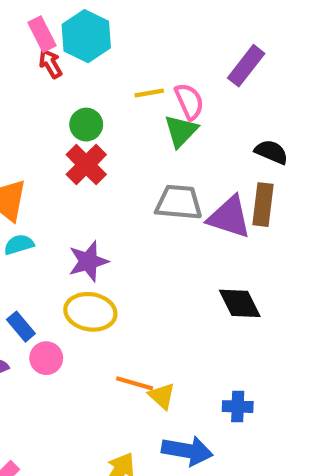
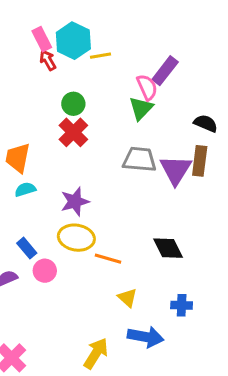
purple rectangle: (246, 66) -> (165, 71), moved
yellow line: (149, 93) -> (100, 56), moved
purple triangle: (229, 217) -> (176, 170), turned 44
black diamond: (240, 303) -> (168, 248), moved
orange line: (135, 383) -> (108, 259), moved

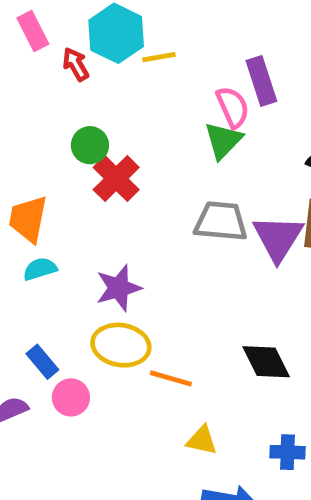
pink rectangle: (42, 39) -> (33, 31), moved
purple rectangle: (165, 71) -> (261, 81), turned -56
green circle: (73, 104) -> (90, 145), moved
yellow triangle: (127, 298) -> (202, 440), turned -30

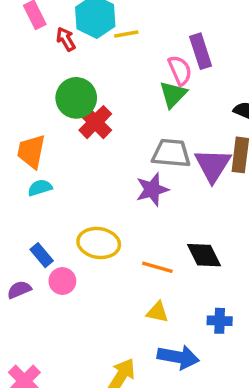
green circle: (90, 145) -> (76, 98), size x1.5
purple star: (119, 288) -> (152, 189), moved
orange line: (171, 378) -> (157, 267), moved

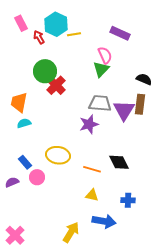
purple rectangle: (201, 51) -> (120, 33), moved, turned -48

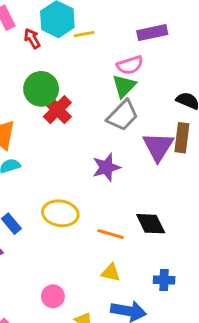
purple rectangle: (120, 33) -> (152, 33), turned -36
pink semicircle: (105, 55) -> (130, 65), turned 96
gray trapezoid: (100, 103) -> (123, 116), moved, turned 130
pink circle: (37, 177) -> (53, 296), moved

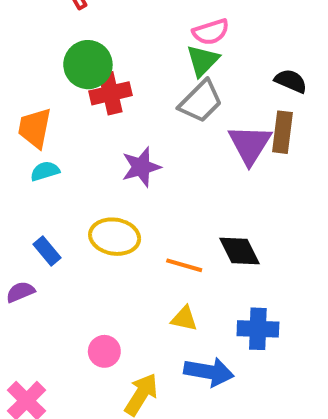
red cross: (57, 110) -> (110, 93), turned 32
purple star: (106, 167) -> (141, 167), moved
blue cross: (164, 280) -> (258, 329), size x1.4

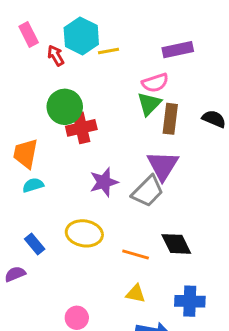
gray trapezoid: (201, 101) -> (148, 191), moved
brown rectangle: (283, 132) -> (170, 119), moved
purple triangle: (250, 144) -> (163, 166), moved

